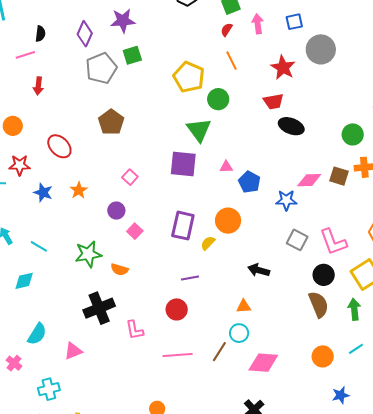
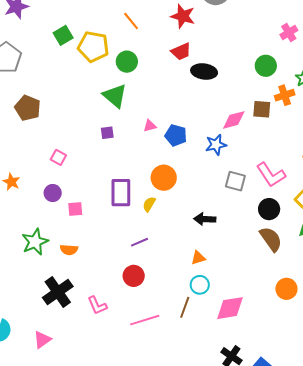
green square: (132, 55) -> (63, 35), moved
purple square: (183, 164) -> (107, 133), size x0.5
pink square: (135, 231) -> (75, 209), turned -35

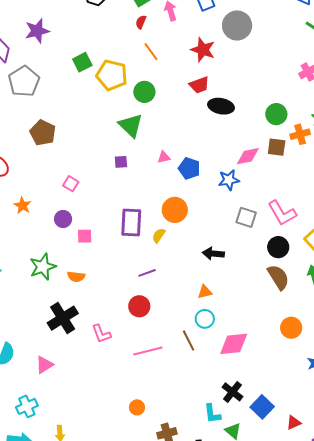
green circle: (266, 66) -> (276, 114), moved
brown line: (185, 307) -> (189, 340), turned -50

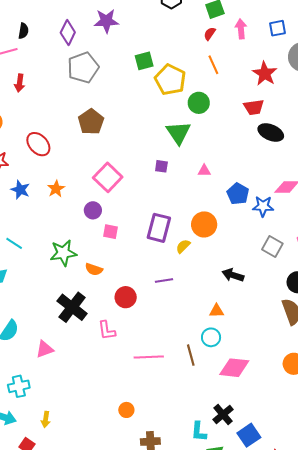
blue pentagon: (189, 168) -> (238, 194), moved
pink square: (71, 184) -> (108, 177), size x1.8
red circle: (139, 306) -> (126, 297), moved
black cross: (63, 318) -> (72, 307), turned -32

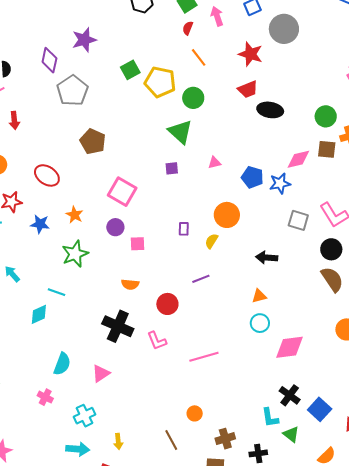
purple rectangle: (159, 228) -> (184, 229), size x0.5
cyan line: (14, 243) -> (56, 292), moved
green star: (63, 253) -> (75, 254), moved
brown line: (191, 355) -> (171, 440), moved

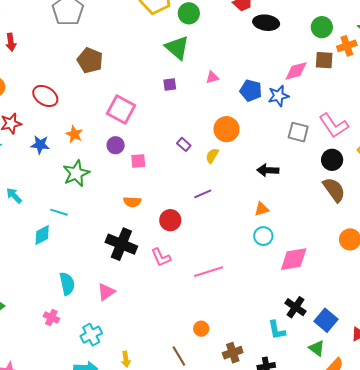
purple rectangle: (184, 229) -> (184, 144), turned -48
cyan semicircle: (62, 364) -> (67, 284), turned -30
green triangle: (291, 434) -> (317, 348), moved

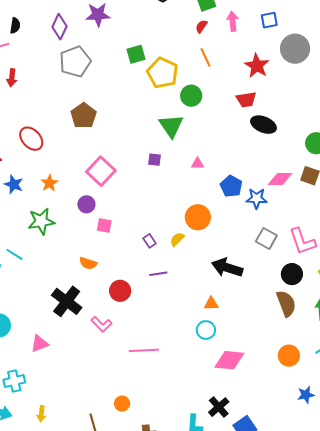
purple rectangle: (184, 144) -> (149, 241), moved
black arrow: (268, 170) -> (227, 268), size x1.4
pink L-shape: (161, 257) -> (101, 324), turned -35

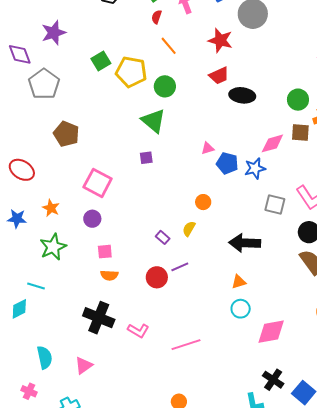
purple diamond: (60, 27) -> (20, 54), turned -30
pink triangle: (197, 164) -> (208, 148), moved
orange circle: (198, 217) -> (203, 202), size x0.6
pink square: (104, 225) -> (105, 252), moved
red circle: (120, 291) -> (157, 277), moved

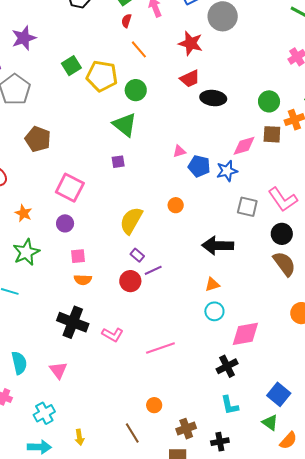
yellow semicircle: (189, 229) -> (131, 221), moved, size x1.8
purple rectangle: (163, 237) -> (137, 255), moved
pink triangle: (84, 365) -> (58, 370), turned -30
black cross: (273, 380) -> (227, 366), moved, turned 30

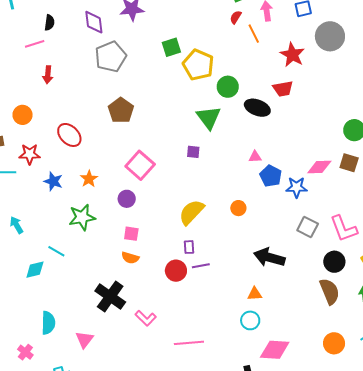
orange line: (139, 49) -> (254, 34), moved
black ellipse: (213, 98) -> (257, 108), moved
purple rectangle: (137, 255) -> (189, 247), turned 32

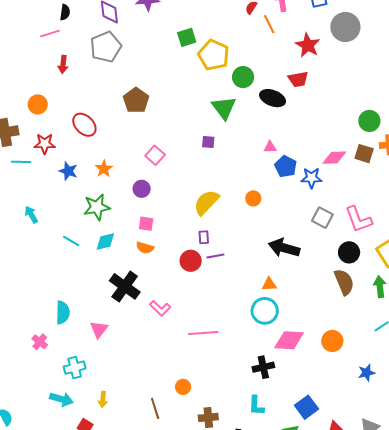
gray pentagon: (111, 57) -> (106, 47), moved
pink square: (140, 165) -> (155, 155), size x0.7
cyan diamond: (35, 270) -> (105, 241), moved
cyan circle: (250, 320) -> (265, 311), size x1.4
orange circle: (334, 343) -> (332, 341), moved

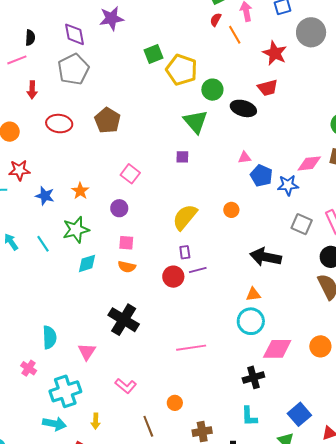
red ellipse: (84, 125) -> (59, 124), moved, turned -35
cyan line: (71, 241) -> (43, 244), moved, turned 30
black cross: (125, 286) -> (124, 320), moved
pink L-shape: (160, 308) -> (126, 386), moved
cyan cross: (75, 368) -> (65, 391), size x1.4

